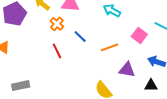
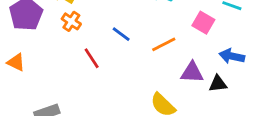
orange cross: (57, 24) -> (71, 21), moved
black triangle: (151, 85) -> (218, 84), moved

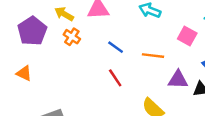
orange line: (164, 44) -> (153, 56), turned 35
red line: (92, 58) -> (115, 78), moved

